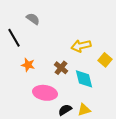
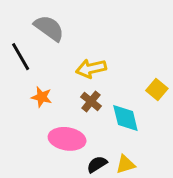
gray semicircle: (33, 19) -> (49, 28), size x1.5
yellow arrow: (81, 46) -> (91, 69), moved

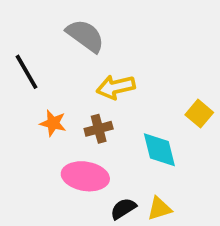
gray semicircle: (49, 28) -> (85, 36), moved
brown cross: (91, 101) -> (99, 129), moved, turned 36

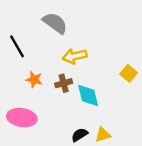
cyan diamond: (159, 150) -> (88, 95), moved
pink ellipse: (85, 176) -> (22, 118), moved

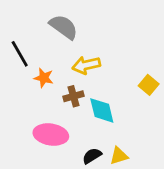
orange star: (34, 80) -> (44, 78), moved
pink ellipse: (22, 118) -> (51, 135), moved

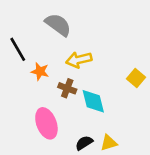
brown cross: (74, 96) -> (67, 88), turned 36
pink ellipse: (51, 135) -> (46, 123), turned 60

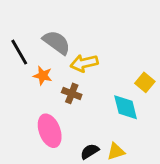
gray semicircle: (58, 25) -> (57, 42), moved
cyan diamond: (93, 101) -> (126, 107), moved

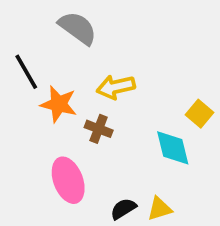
gray semicircle: (57, 42) -> (78, 28), moved
orange star: (43, 76) -> (59, 104), size x1.4

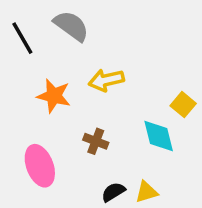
black line: (26, 72) -> (22, 38), moved
brown cross: (99, 129) -> (96, 141), moved
pink ellipse: (68, 180) -> (40, 166), moved

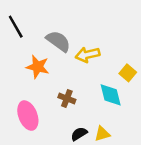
gray semicircle: (71, 26) -> (58, 41), moved
yellow arrow: (106, 80) -> (88, 55), moved

